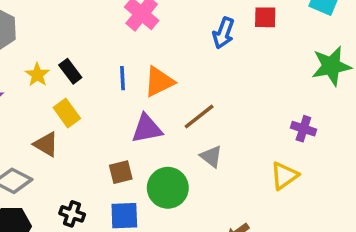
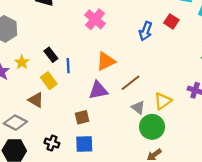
red square: (265, 17) -> (171, 21), turned 32
yellow star: (37, 75) -> (22, 62), moved
blue line: (123, 78) -> (68, 66), moved
yellow triangle: (284, 176) -> (163, 101), moved
green circle: (168, 188) -> (152, 127), moved

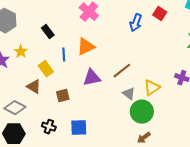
black rectangle: (51, 55) -> (48, 32), moved
orange triangle: (106, 61) -> (86, 47), moved
brown square: (82, 117) -> (63, 96), moved

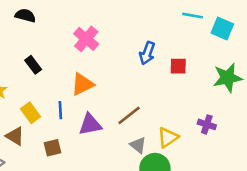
red square: (160, 14) -> (178, 66), moved, turned -32
blue line: (64, 55) -> (60, 110), moved

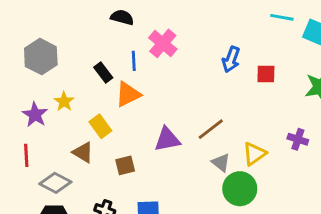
black semicircle: (25, 16) -> (122, 17), moved
orange triangle: (82, 84) -> (128, 94), moved
blue line: (60, 110) -> (134, 61), moved

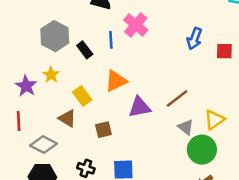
gray hexagon: (41, 57) -> (55, 36), moved
orange triangle: (128, 94) -> (116, 81), moved

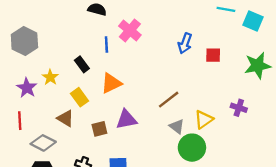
gray hexagon: (55, 36) -> (24, 41), moved
black rectangle: (85, 50) -> (82, 64), moved
purple triangle: (140, 107) -> (126, 119), moved

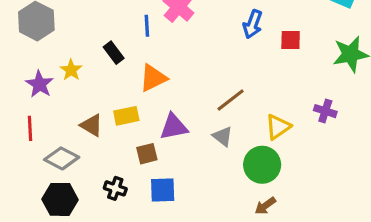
yellow rectangle: (80, 97) -> (126, 116), moved, turned -66
gray triangle: (177, 126) -> (223, 136), moved
brown square: (99, 129) -> (147, 154), moved

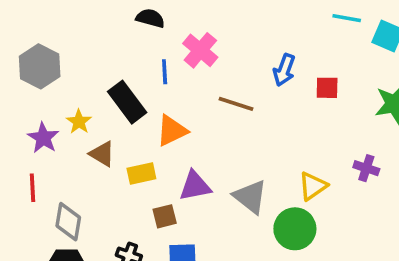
black rectangle: (114, 53) -> (127, 102), size x1.6
brown line: (231, 100) -> (236, 104), moved, turned 56
brown triangle: (92, 125) -> (102, 154), moved
gray triangle: (223, 136) -> (250, 197), size x1.5
gray diamond: (62, 158) -> (68, 222), turned 72

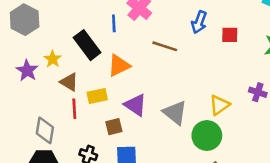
purple triangle: (195, 186) -> (135, 105), turned 45
red line: (33, 188) -> (74, 109), moved

